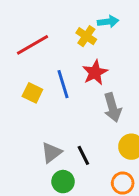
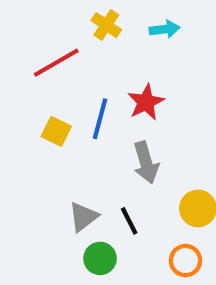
yellow cross: (86, 36) -> (106, 25), moved
blue line: (63, 84) -> (100, 119), turned 32
gray arrow: (112, 107) -> (146, 163), moved

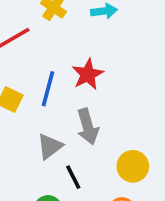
gray triangle: (83, 217) -> (50, 146), moved

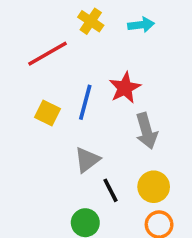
gray arrow: (88, 127) -> (146, 131), moved
yellow circle: (133, 166) -> (154, 187), moved

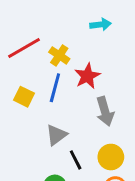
yellow cross: (91, 21) -> (59, 55), moved

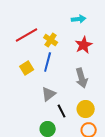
red star: (87, 76) -> (84, 45), moved
yellow square: (24, 97) -> (27, 68), turned 32

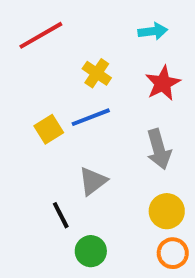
red line: (27, 35) -> (41, 35), moved
blue line: (48, 62) -> (91, 117), turned 54
black line: (62, 111) -> (61, 215), moved

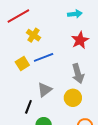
yellow cross: (97, 73) -> (33, 35), moved
yellow circle: (167, 211) -> (73, 98), moved
black line: (61, 215) -> (28, 107), turned 48

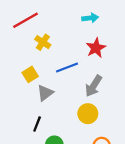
blue line: (44, 57) -> (67, 68), moved
gray arrow: (78, 74) -> (94, 86), turned 48
gray triangle: (45, 90) -> (45, 93), moved

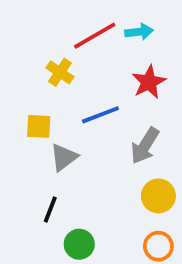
red line: (26, 20) -> (95, 36), moved
yellow square: (30, 74) -> (39, 126), turned 35
yellow circle: (88, 114) -> (158, 196), moved

